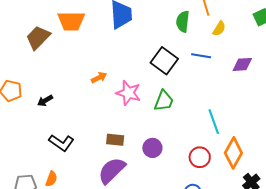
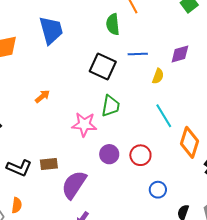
yellow semicircle: (219, 29) -> (158, 76), moved
pink star: (128, 93) -> (84, 124), moved
brown rectangle: (115, 140) -> (49, 164), moved
red circle: (200, 157) -> (140, 155), moved

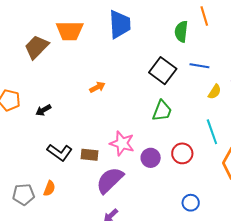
pink star: (84, 124) -> (122, 143), moved
red circle: (140, 155) -> (182, 153), moved

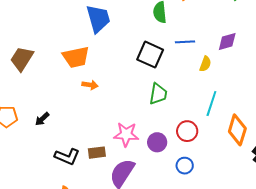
orange trapezoid: (70, 31) -> (76, 57), moved
orange arrow: (97, 87) -> (90, 85), turned 49
cyan line: (212, 132) -> (211, 103), turned 50
blue circle: (191, 203) -> (185, 166), moved

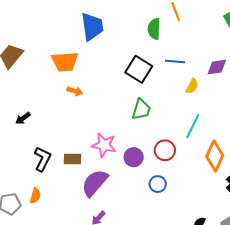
black L-shape: (67, 157) -> (42, 159), turned -95

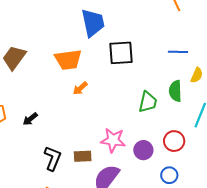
green semicircle: (154, 29) -> (175, 91), moved
black square: (139, 69) -> (121, 53), moved, turned -32
orange arrow: (75, 91) -> (80, 88), turned 126

